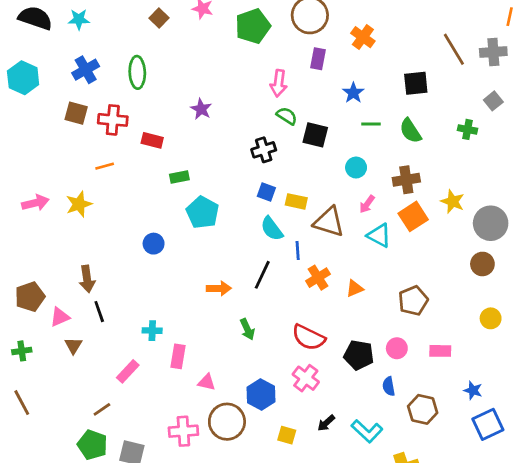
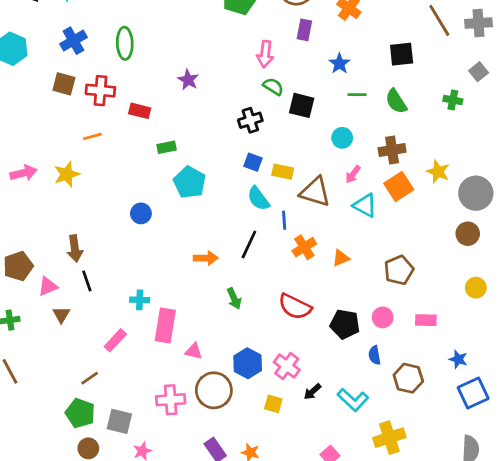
pink rectangle: (178, 356) -> (165, 326), size x1.4
pink cross: (306, 378) -> (287, 366), moved

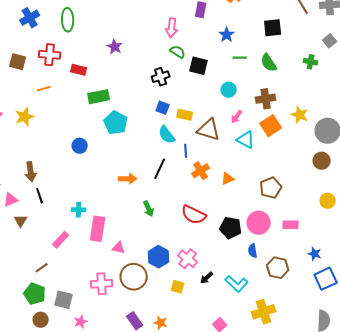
brown square: (64, 84) -> (18, 62), moved
green rectangle: (167, 147) -> (99, 97), size x1.5
pink circle: (383, 317) -> (259, 223), size x1.5

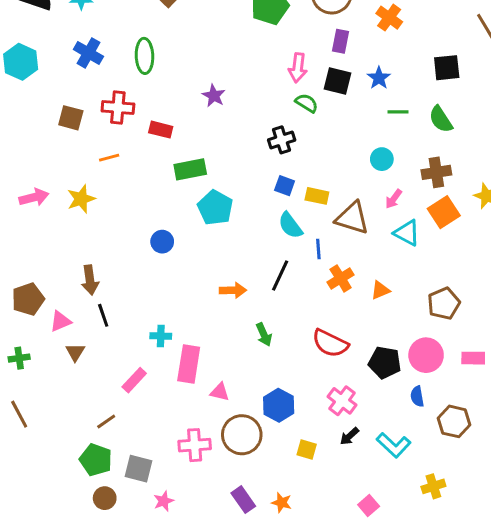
blue cross: (30, 18) -> (88, 53), turned -30
black square: (199, 66) -> (338, 81), moved
pink cross: (188, 259) -> (342, 401), moved
yellow cross: (264, 312) -> (433, 486), size x0.7

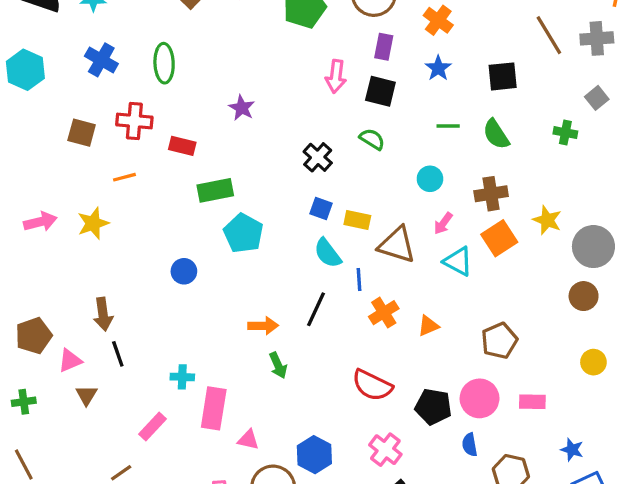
blue star: (379, 78) -> (438, 68), moved
green semicircle: (307, 103) -> (372, 139), moved
black cross: (282, 140) -> (318, 157), turned -30
green arrow: (264, 334) -> (278, 365), moved

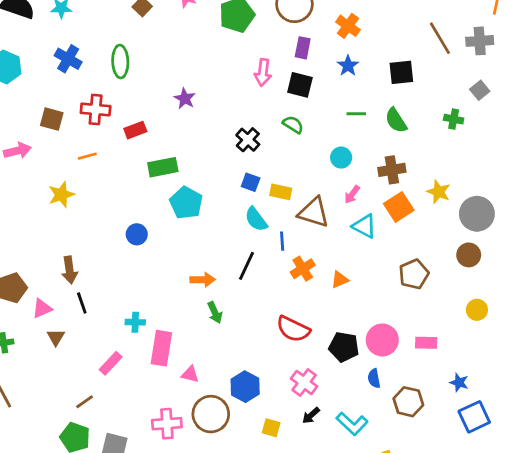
red rectangle: (182, 146) -> (135, 130), turned -35
pink arrow: (40, 222) -> (17, 151), moved
brown pentagon: (499, 341) -> (414, 274), moved

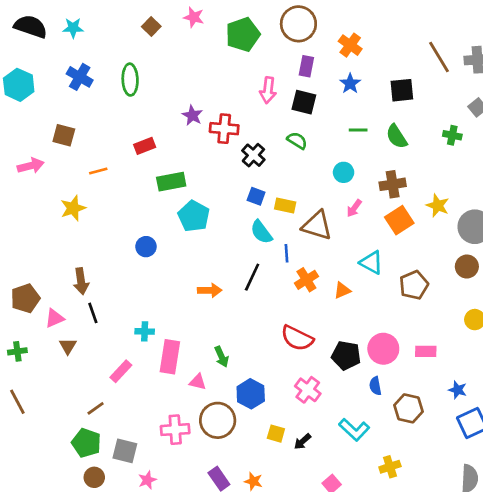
red cross: (96, 110) -> (224, 129), moved
cyan triangle: (364, 226) -> (371, 263), moved
green arrow: (215, 313) -> (222, 357), moved
black arrow: (311, 415) -> (302, 442), moved

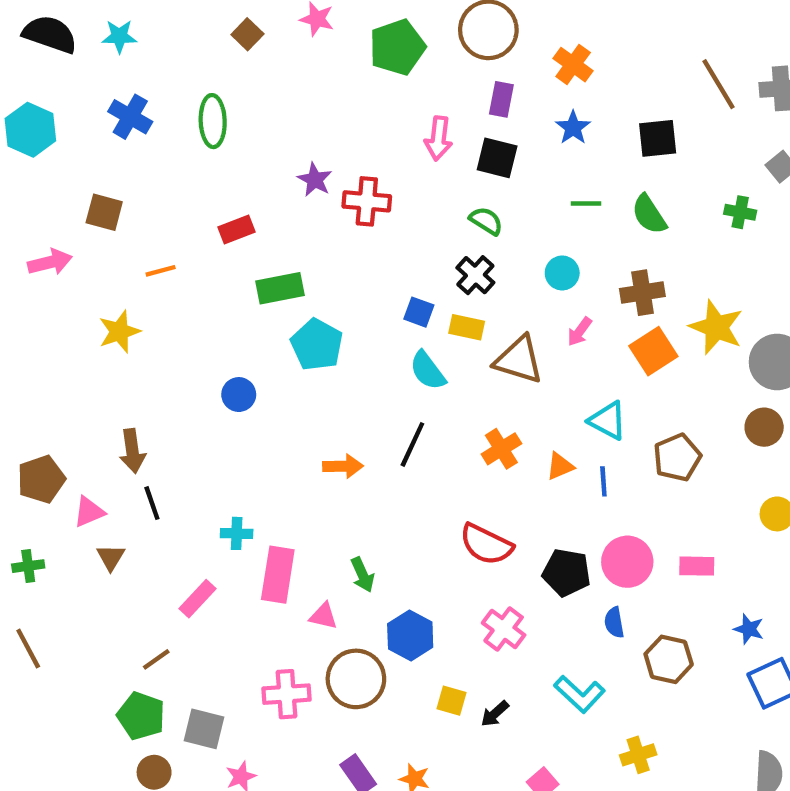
black cross: (253, 155) -> (475, 275), moved
yellow star: (438, 206) -> (716, 327), size x1.4
blue line: (287, 253) -> (603, 481), moved

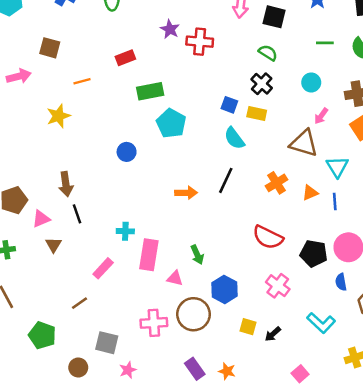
brown triangle: (519, 360) -> (304, 143), moved
cyan triangle: (608, 421) -> (337, 167), turned 30
green pentagon: (141, 716) -> (42, 335), moved

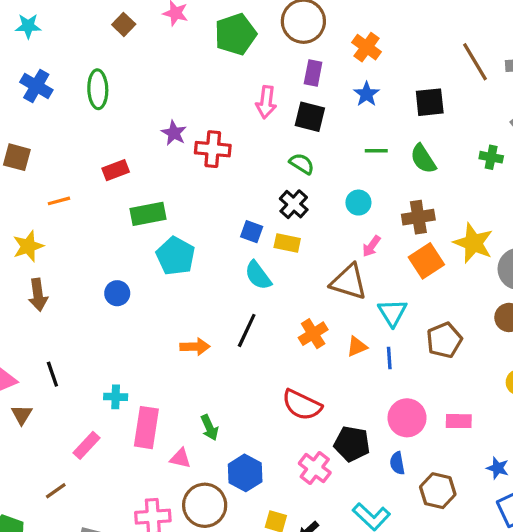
brown arrow: (66, 184) -> (38, 295), moved
black pentagon: (314, 253) -> (352, 444), moved

